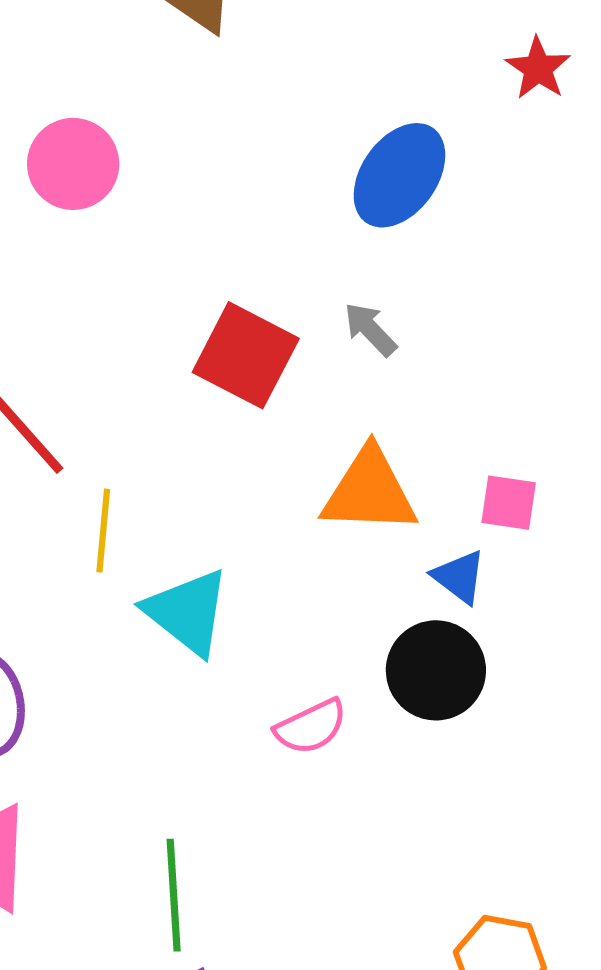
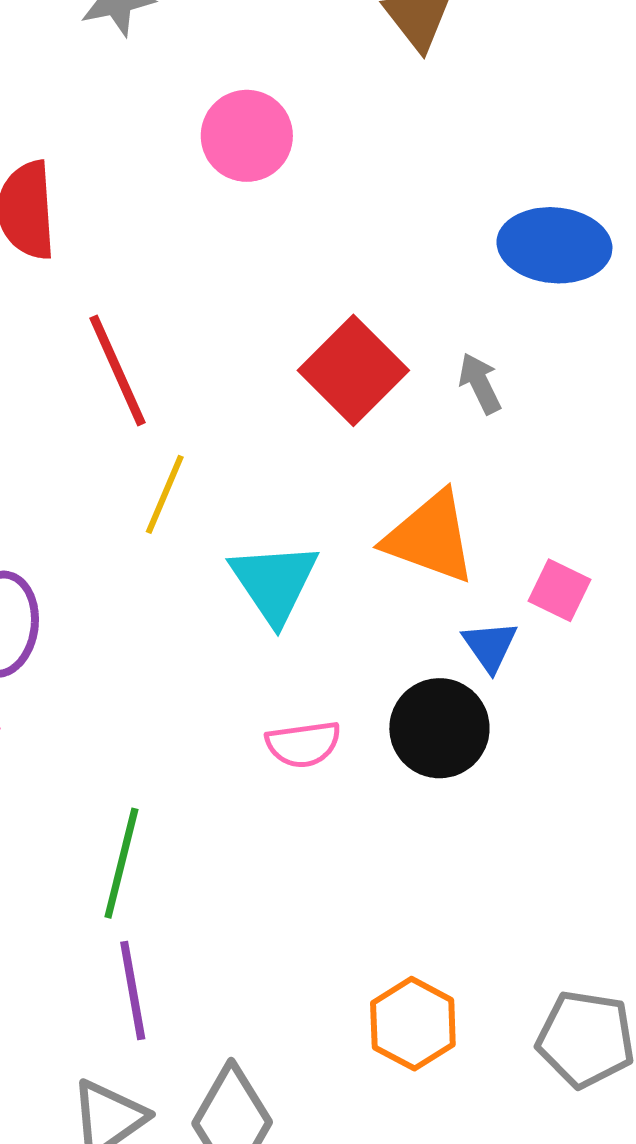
blue ellipse: (399, 175) -> (554, 245), turned 42
cyan triangle: (187, 612) -> (274, 583), moved

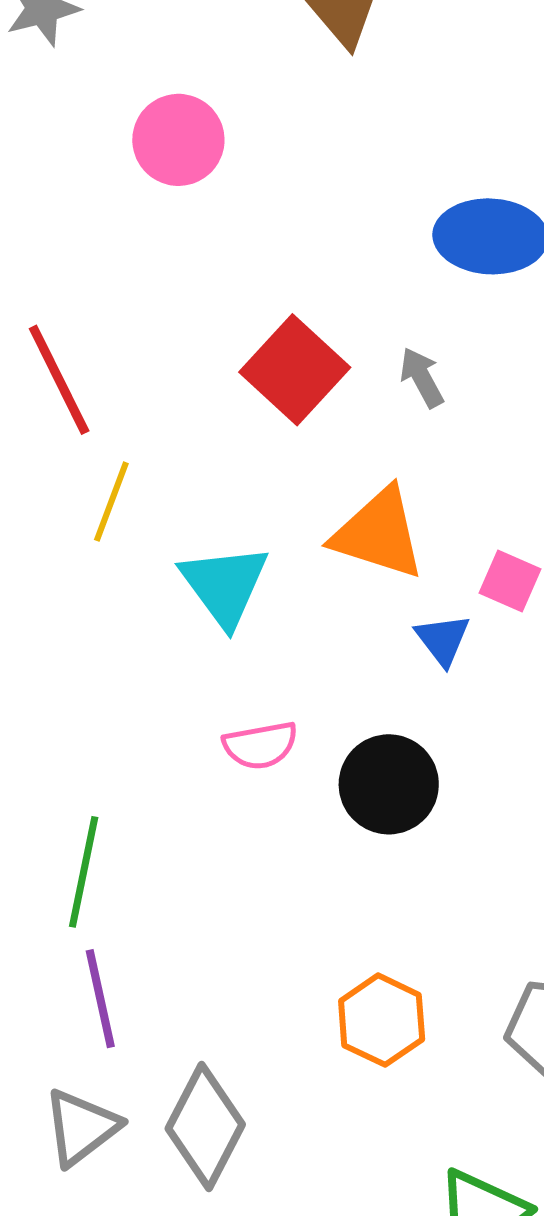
black circle: (439, 728) -> (389, 784), moved

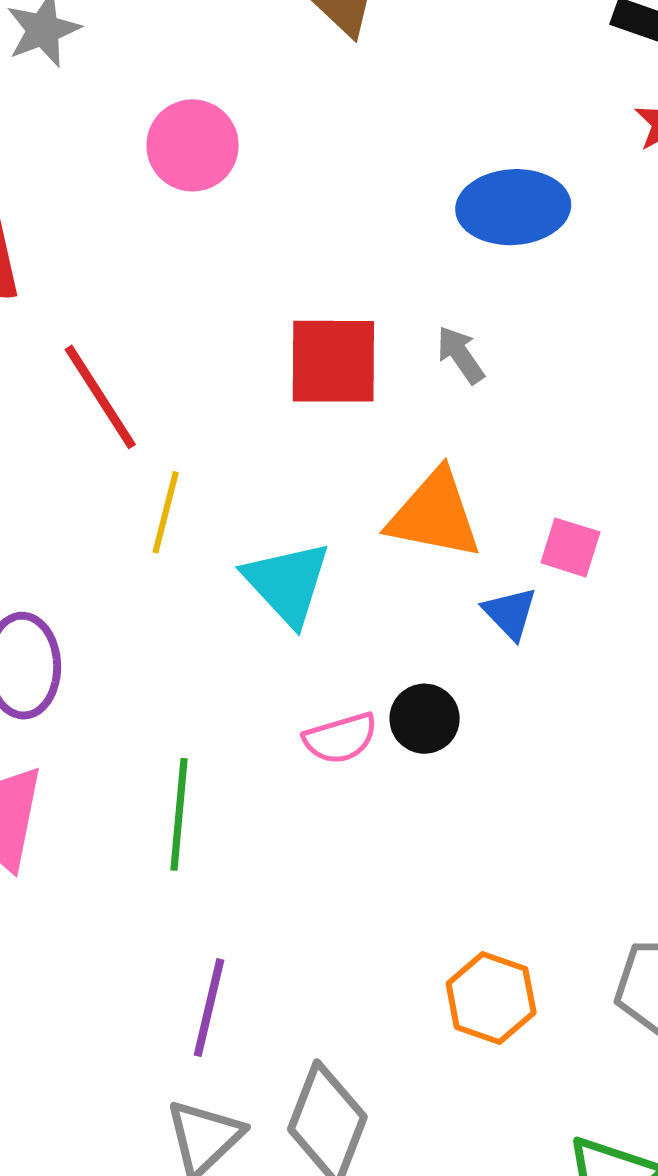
red square: (295, 370) -> (333, 361), turned -36
black circle: (389, 784) -> (425, 719), moved, size x0.7
green line: (84, 872) -> (179, 814), moved
purple line: (100, 999) -> (209, 1008), turned 32

